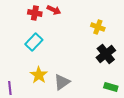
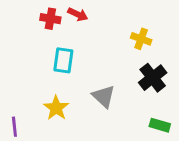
cyan rectangle: (34, 42) -> (63, 60), moved, turned -36
gray triangle: (62, 82) -> (104, 96), moved, turned -42

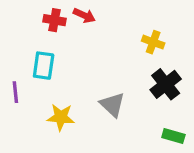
cyan rectangle: (63, 60) -> (44, 66), moved
yellow star: (56, 108) -> (61, 117), turned -30
purple line: (14, 127) -> (15, 92), moved

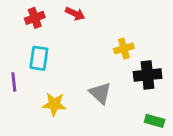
red cross: (54, 20) -> (35, 18), moved, turned -30
yellow cross: (153, 42) -> (124, 49), moved, turned -36
black cross: (166, 84) -> (148, 75), turned 32

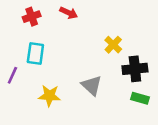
yellow cross: (124, 49) -> (113, 45), turned -30
purple line: (14, 82) -> (12, 75), turned 30
green rectangle: (155, 121) -> (140, 98), moved

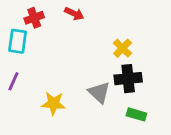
cyan rectangle: (35, 54) -> (18, 41), moved
black cross: (135, 69) -> (128, 79), moved
green rectangle: (140, 98) -> (136, 114), moved

